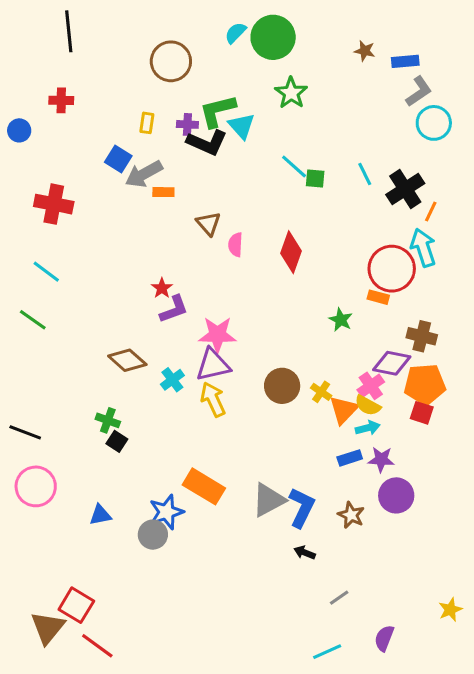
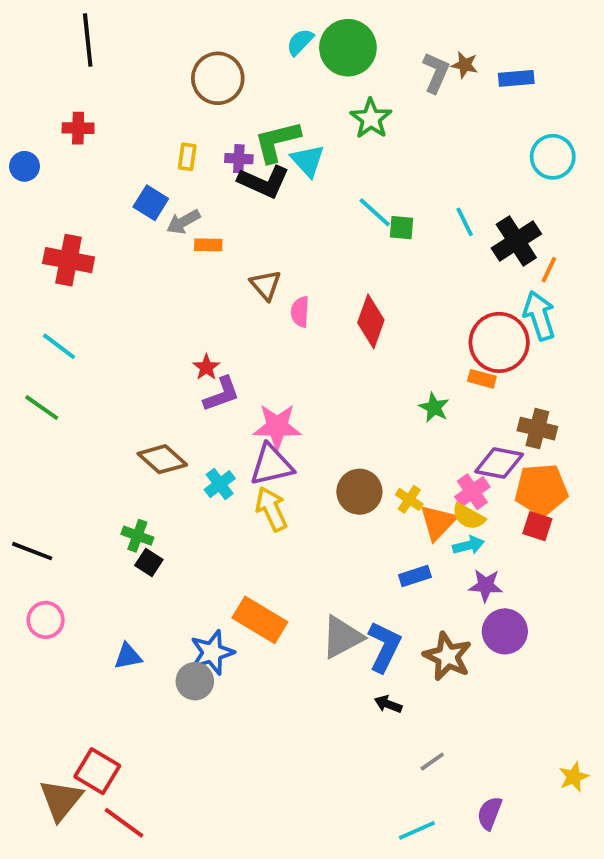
gray L-shape: (419, 91) -> (436, 73), moved, turned -32
gray arrow: (144, 174) -> (183, 222), size x0.7
blue rectangle: (350, 458) -> (415, 576), moved
pink circle: (36, 486) -> (46, 620), size x0.7
brown star: (351, 515) -> (447, 656), size x1.4

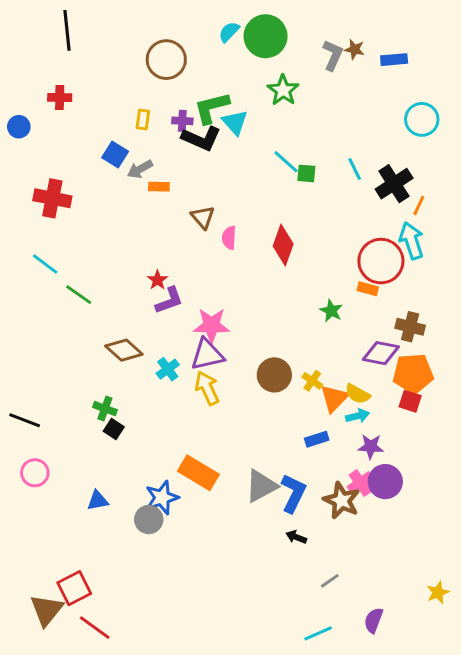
green line: (42, 407) -> (79, 295), moved
pink cross: (472, 492) -> (360, 483), moved
red square: (97, 771) -> (74, 588), turned 32

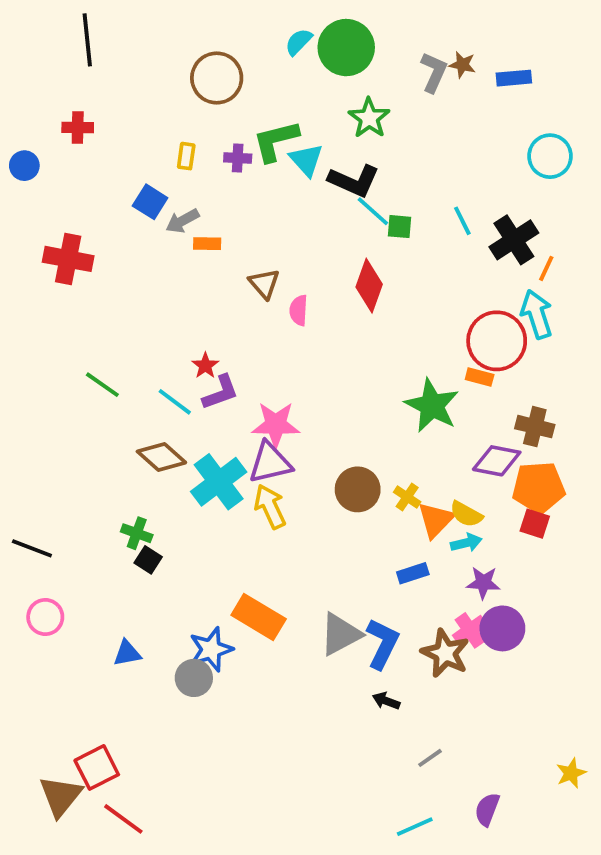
black L-shape: (201, 138) -> (354, 181), moved
red diamond: (283, 245) -> (369, 286), moved
cyan line: (45, 264) -> (175, 402), moved
green star: (331, 311) -> (432, 406), size x1.8
cyan cross: (168, 369) -> (219, 482), size x1.8

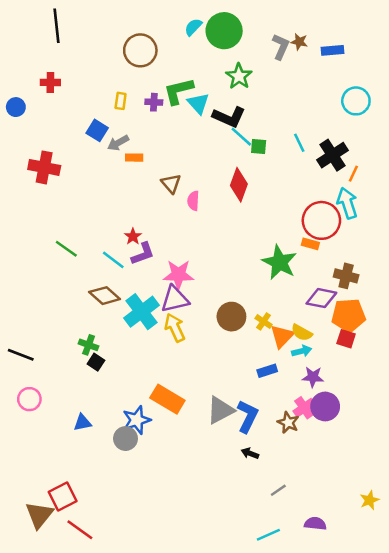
brown star: (445, 653) -> (288, 423), size x0.7
purple semicircle: (487, 809) -> (315, 524), turned 75

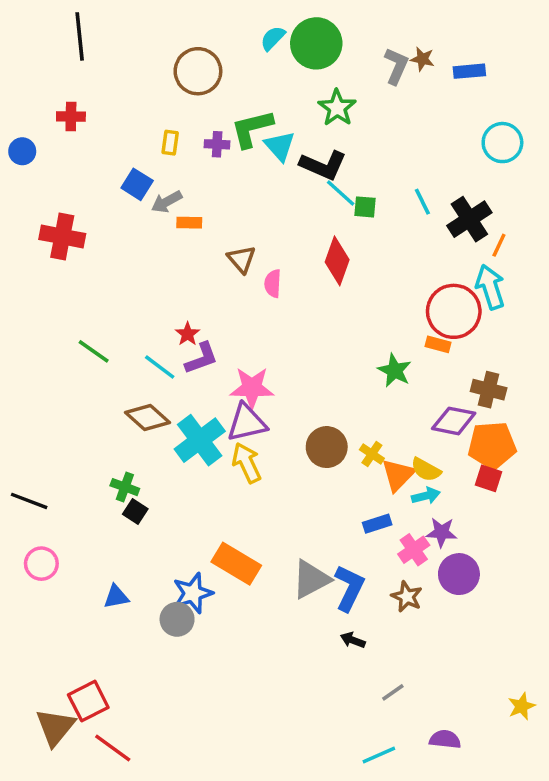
green star: (280, 262) -> (395, 370), size x0.7
pink cross: (304, 408) -> (414, 550), moved

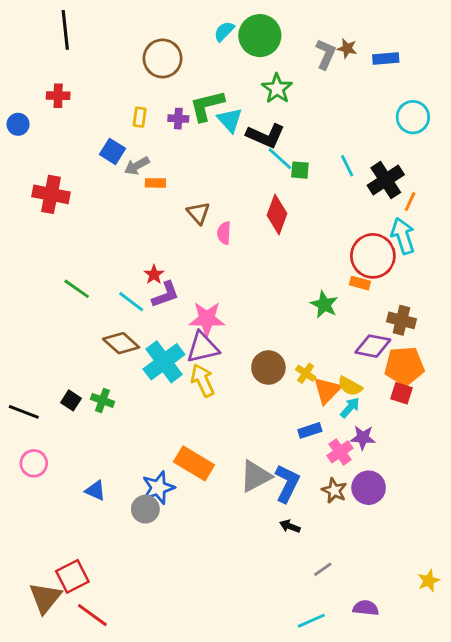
cyan arrow: (426, 496) -> (350, 408), turned -35
black square: (135, 511) -> (71, 400), moved
purple circle: (459, 574) -> (369, 488), moved
blue triangle: (116, 597) -> (95, 491), turned 35

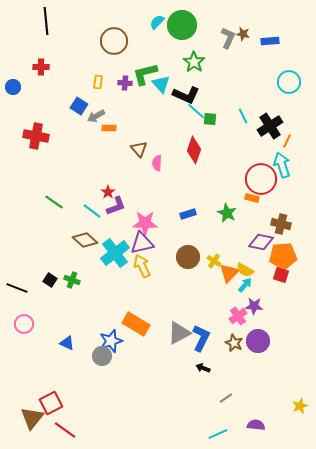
blue rectangle: (310, 430) -> (188, 214), moved

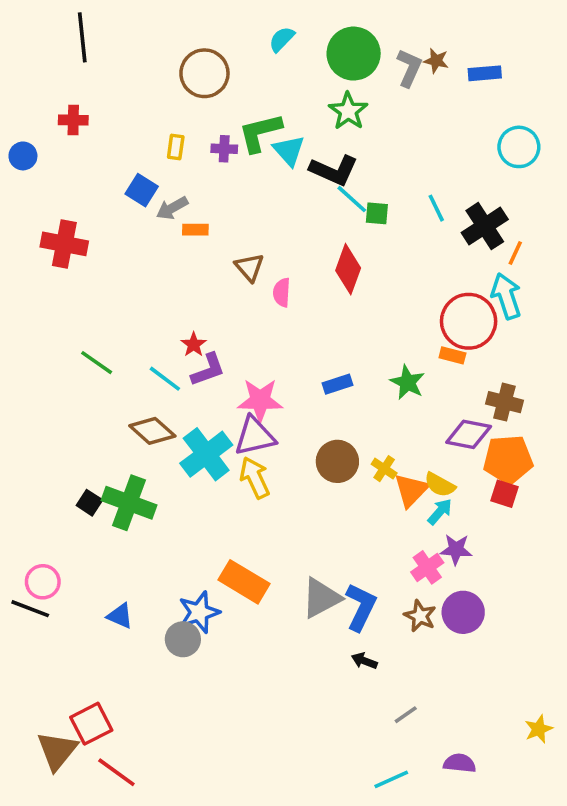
green circle: (182, 25) -> (354, 54), moved
green cross: (72, 280) -> (129, 503), size x1.8
black line: (17, 288) -> (30, 609), moved

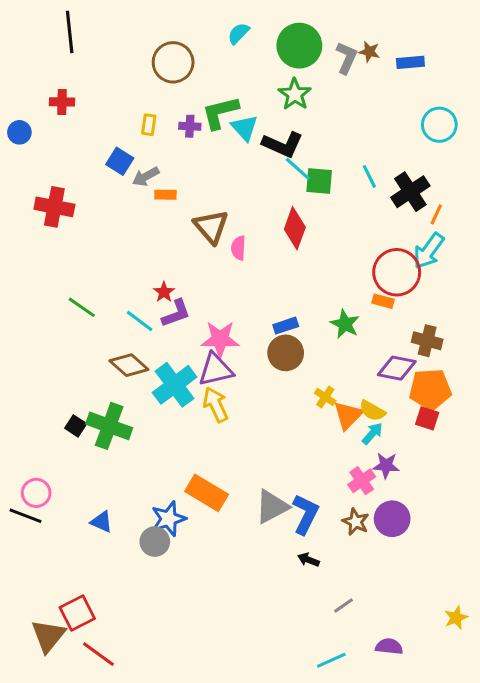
green square: (377, 213) -> (319, 181), size x1.4
brown triangle: (249, 267) -> (211, 227), size x1.4
cyan arrow: (506, 296) -> (429, 251), turned -126
brown circle: (337, 461) -> (286, 353), moved

